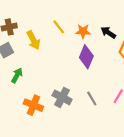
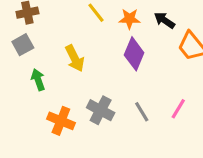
yellow arrow: (33, 40) -> (75, 58), moved
green arrow: (17, 75) -> (38, 80), turned -48

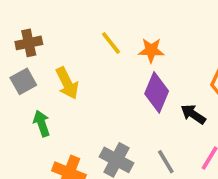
black arrow: (165, 20) -> (193, 114), moved
yellow arrow: (75, 58) -> (67, 83), moved

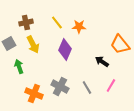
brown cross: (29, 43) -> (26, 23), moved
purple diamond: (157, 92) -> (65, 50), moved

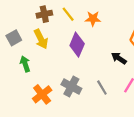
brown cross: (26, 23) -> (44, 14), moved
orange cross: (34, 94) -> (42, 94), turned 30

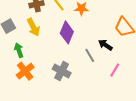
gray line: (102, 88) -> (90, 55), moved
orange cross: (42, 94) -> (25, 71), moved

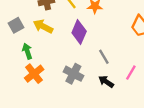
yellow arrow: (33, 27) -> (43, 26), turned 144
black arrow: (105, 45) -> (106, 82), moved

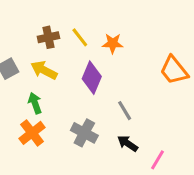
green arrow: (27, 51) -> (35, 103), moved
pink line: (131, 73) -> (157, 160), moved

